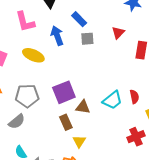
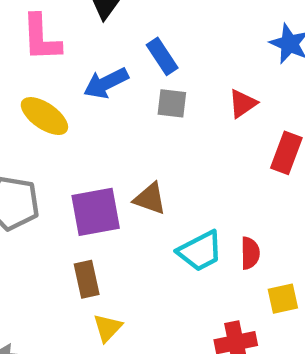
blue arrow: (57, 36) -> (106, 83), turned -108
brown triangle: (83, 107) -> (150, 199), moved

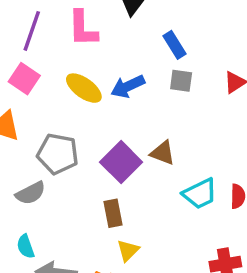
blue arrow: (106, 83) -> (128, 86), moved
purple square: (96, 212) -> (121, 162), turned -36

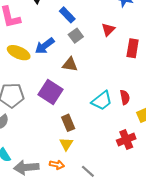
gray square: (181, 81) -> (76, 36), turned -32
brown triangle: (163, 153) -> (70, 64), moved
brown rectangle: (113, 213) -> (68, 123), moved

